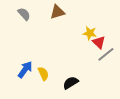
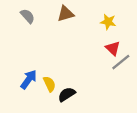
yellow star: (90, 33) -> (108, 22), moved
black semicircle: (71, 83) -> (67, 94), moved

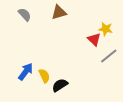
yellow star: (108, 22) -> (106, 29), moved
red triangle: (113, 48) -> (94, 39), moved

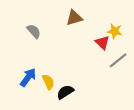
brown triangle: (59, 12) -> (74, 18), moved
gray semicircle: (25, 15) -> (34, 31), moved

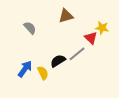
gray line: (118, 60) -> (77, 54), moved
black semicircle: (65, 92) -> (58, 61), moved

